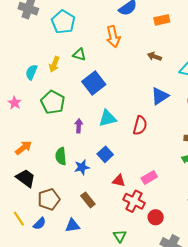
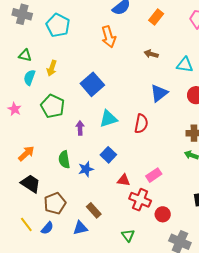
orange rectangle: (162, 20) -> (156, 17), turned -35
green triangle: (79, 55) -> (25, 55), moved
brown rectangle: (88, 200) -> (94, 210), moved

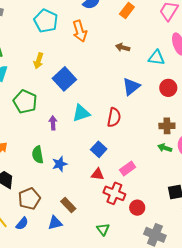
cyan pentagon: (58, 25) -> (46, 21), moved
yellow arrow: (52, 68) -> (39, 61), moved
blue square: (108, 155) -> (99, 149), moved

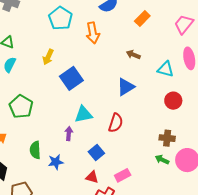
blue triangle: (131, 87) -> (126, 87), moved
green pentagon: (25, 102) -> (21, 107), moved
purple arrow: (53, 123) -> (69, 134), moved

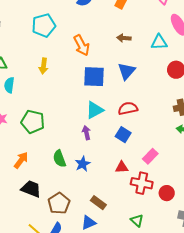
cyan pentagon: (61, 18) -> (44, 25), turned -30
orange arrow: (93, 33) -> (82, 45), moved
blue square: (71, 78) -> (94, 77), moved, turned -35
red semicircle: (116, 123) -> (128, 108), turned -102
blue square: (96, 152) -> (123, 135), moved

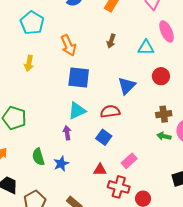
cyan pentagon: (44, 25) -> (32, 23), turned -30
brown arrow: (124, 38) -> (111, 41), turned -80
blue triangle: (127, 71) -> (127, 86), moved

